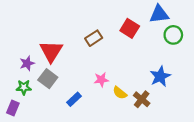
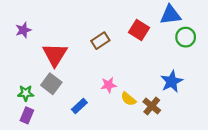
purple star: (27, 63) -> (23, 30), moved
purple rectangle: (13, 108) -> (27, 115), moved

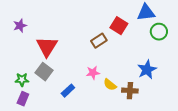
brown rectangle: (100, 41) -> (99, 41), moved
brown cross: (152, 106) -> (130, 91), turned -35

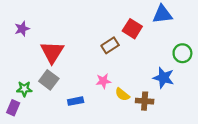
green circle: (159, 32) -> (182, 53), moved
blue star: (147, 70) -> (163, 78), turned -30
blue rectangle: (68, 91) -> (76, 101), turned 32
purple rectangle: (23, 99) -> (13, 108), moved

